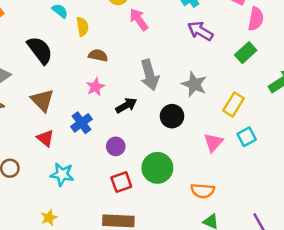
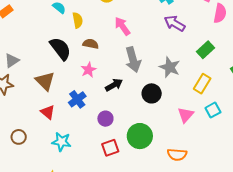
pink arrow: (139, 20) -> (122, 26), moved
black semicircle: (40, 50) -> (60, 49), moved
green rectangle: (246, 53) -> (205, 50), moved

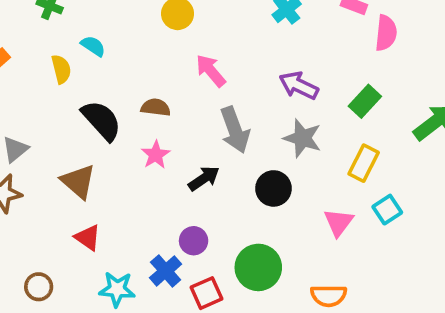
yellow semicircle: (78, 20) -> (61, 69), moved
purple arrow: (175, 23) -> (299, 85), moved
blue cross: (77, 99) -> (166, 271), moved

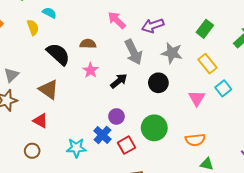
purple arrow: (299, 85) -> (153, 26), moved, turned -40
yellow rectangle: (364, 163) -> (208, 64), turned -60
red triangle: (88, 238) -> (40, 121), moved

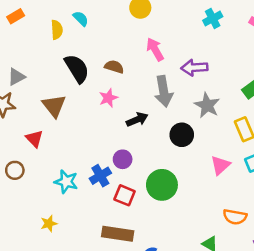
orange semicircle: (195, 140) -> (235, 217), moved
red square: (127, 145) -> (125, 195), turned 36

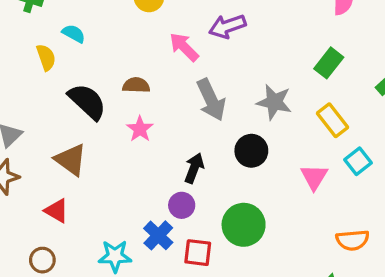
purple arrow: (194, 68) -> (227, 26), moved
black arrow: (137, 119) -> (194, 168), moved, turned -30

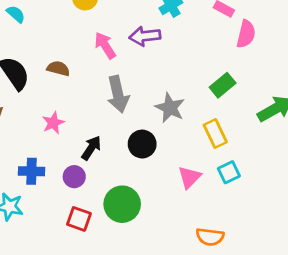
pink star: (140, 129) -> (53, 123), moved
blue cross: (158, 235) -> (31, 171), moved, turned 35

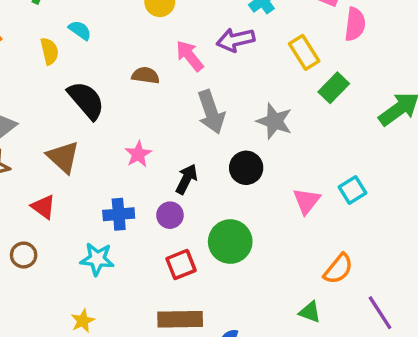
brown semicircle: (58, 68) -> (146, 75), moved
yellow rectangle: (215, 133) -> (304, 52), moved
red square: (79, 219) -> (181, 265), turned -35
orange semicircle: (210, 237) -> (338, 269), turned -52

